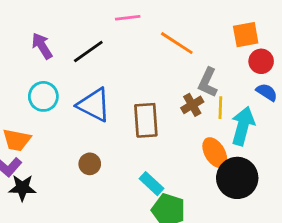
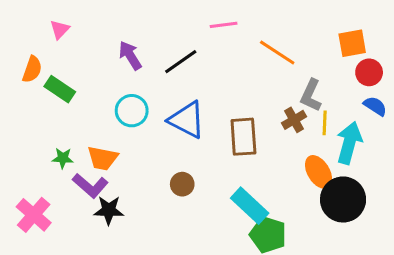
cyan rectangle: (152, 184) -> (250, 206), size x1.4

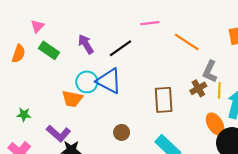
green rectangle: (60, 89) -> (49, 50), moved
blue triangle: (187, 120) -> (109, 81), moved
green star: (63, 158) -> (24, 115), moved
orange trapezoid: (103, 158) -> (72, 99), moved

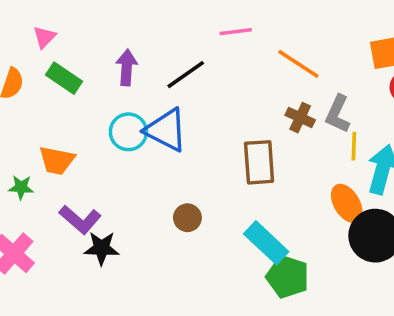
purple arrow: (86, 44) -> (127, 67), turned 36
brown cross: (198, 88) -> (300, 118), moved, turned -35
orange trapezoid: (72, 99) -> (57, 160), moved

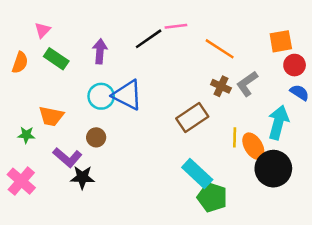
black line: (186, 75) -> (149, 39), moved
gray L-shape: (338, 114) -> (247, 84), turned 30
yellow line: (354, 146) -> (235, 137), moved
brown rectangle: (259, 162) -> (192, 117), turned 60
brown circle: (187, 218) -> (96, 137), moved

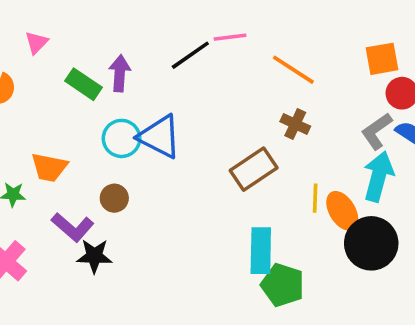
green rectangle: (56, 59) -> (84, 84), moved
gray L-shape: (247, 84) -> (377, 131), moved
cyan rectangle: (197, 174) -> (261, 251), turned 48

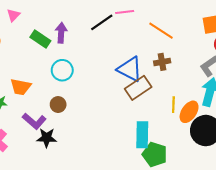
brown cross: (295, 124) -> (162, 62), turned -35
blue triangle: (160, 137) -> (130, 69), moved
orange ellipse: (342, 211) -> (189, 112), turned 65

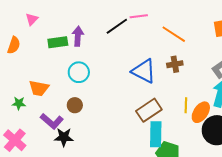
green rectangle: (40, 39) -> (58, 42), turned -42
brown rectangle: (138, 88) -> (149, 110), moved

